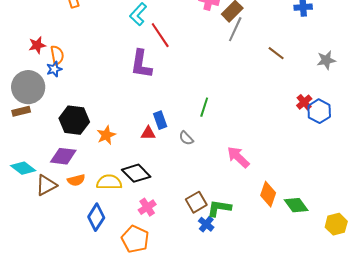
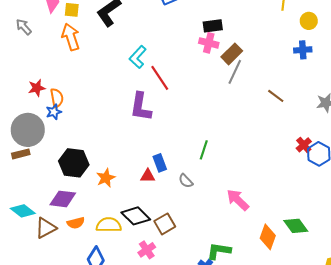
brown square: (196, 202) -> (165, 224), moved
green diamond: (296, 205) -> (296, 226), moved

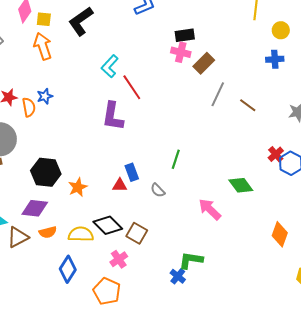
gray line: (235, 72) -> (218, 94), moved
blue star: (54, 112) -> (45, 96), moved
brown square: (165, 224) -> (137, 233), turned -30
green diamond: (296, 226) -> (241, 185), moved
orange diamond: (268, 237) -> (280, 234), moved

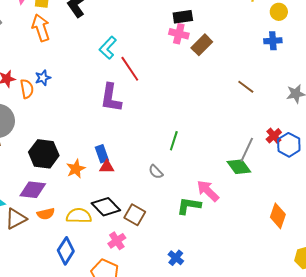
gray line: (218, 94) -> (247, 150), moved
blue rectangle: (132, 172) -> (102, 154), moved
red triangle: (120, 185) -> (107, 167), moved
green L-shape: (191, 260) -> (189, 206), moved

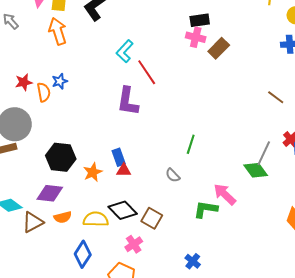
brown line: (246, 87) -> (276, 97), moved

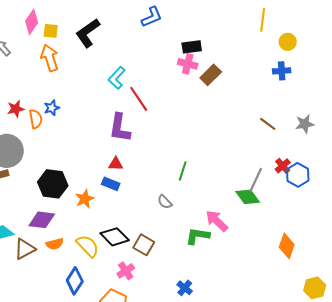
blue rectangle: (119, 157) -> (111, 184), turned -48
red triangle: (124, 170) -> (116, 164), moved
yellow semicircle: (96, 219) -> (88, 246), turned 45

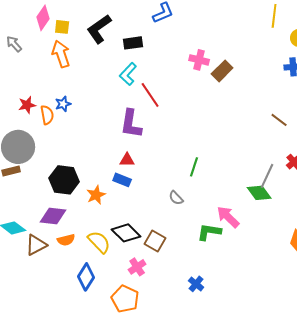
black rectangle: (192, 47) -> (133, 43), moved

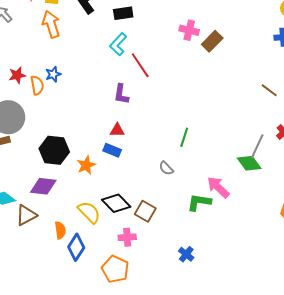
purple L-shape: (131, 124) -> (121, 94), size x0.7
orange semicircle: (66, 240) -> (60, 230), moved, turned -84
pink cross: (137, 267) -> (127, 237), turned 30

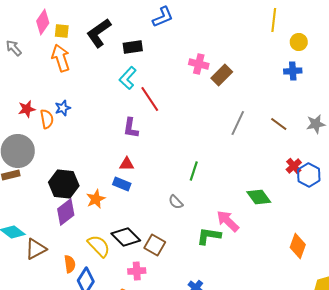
gray line: (257, 146) -> (238, 123), moved
purple diamond: (43, 186) -> (66, 212), moved, turned -44

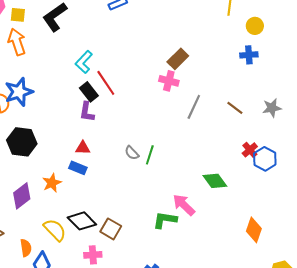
black rectangle: (133, 47) -> (89, 92), moved, turned 60
pink cross: (199, 64) -> (169, 81), moved
blue star: (63, 108) -> (19, 92), size x1.8
black hexagon: (64, 184) -> (22, 142), moved
gray semicircle: (176, 202) -> (132, 153), moved

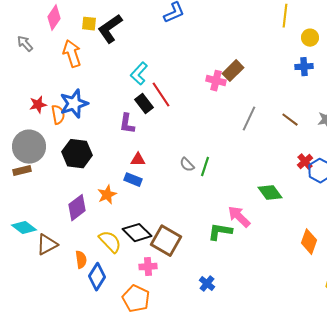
yellow square: (18, 15) -> (89, 24), moved
pink cross: (169, 81) -> (216, 81), moved
purple L-shape: (87, 112) -> (127, 124), moved
brown square: (111, 229) -> (166, 241), size x1.4

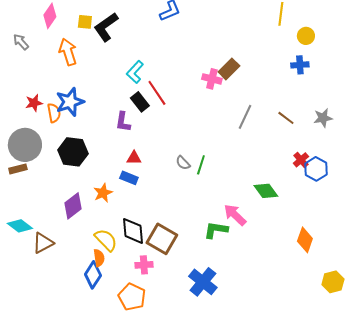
black diamond: (137, 233) -> (133, 231), turned 40
orange semicircle: (81, 260) -> (99, 258), moved
blue cross: (207, 284) -> (203, 282), size x1.8

